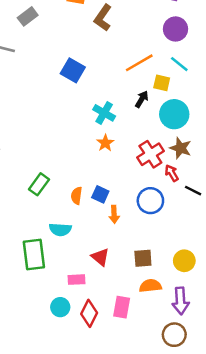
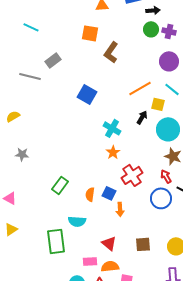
gray rectangle: (28, 16) -> (53, 60), moved
red cross: (150, 154) -> (132, 175), moved
blue circle: (150, 201) -> (161, 198), moved
orange semicircle: (150, 286) -> (110, 266), moved

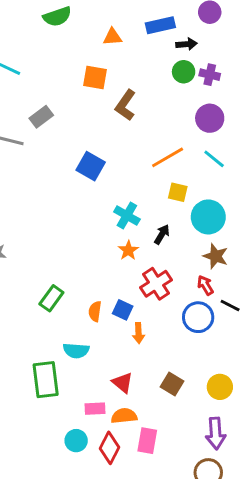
yellow square: (158, 104) -> (178, 192), moved
black arrow: (142, 117) -> (162, 234), moved
brown square: (143, 244) -> (172, 384), turned 35

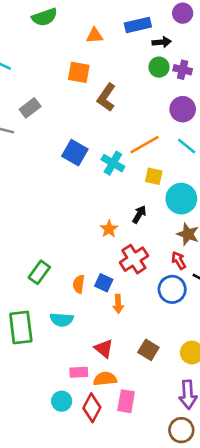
cyan cross: (127, 216) -> (113, 163), moved
green rectangle: (46, 380) -> (21, 328), moved

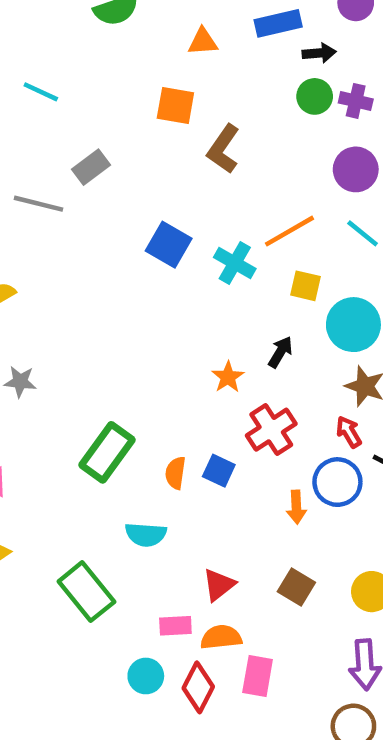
green rectangle: (39, 272) -> (107, 452), size x1.4
orange arrow: (118, 304) -> (296, 507), moved
green rectangle: (21, 328) -> (86, 592), moved, turned -32
red triangle: (104, 349) -> (219, 585), turned 42

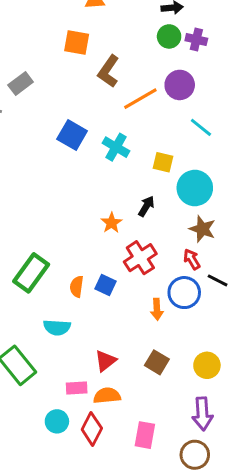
purple circle: (356, 169) -> (180, 85), moved
orange line: (290, 231) -> (140, 99), moved
pink rectangle: (258, 676) -> (145, 435), moved

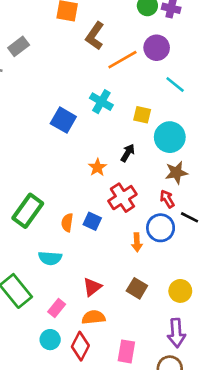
blue square: (72, 135) -> (63, 120), moved
brown star: (202, 229) -> (176, 173), turned -30
pink rectangle: (77, 388) -> (57, 308), moved, turned -48

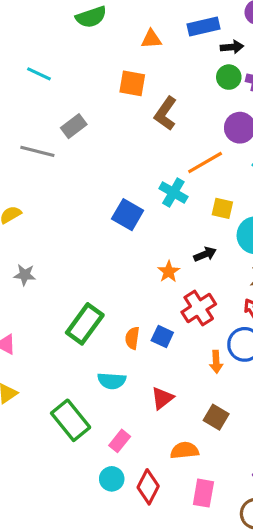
orange line: (122, 60) -> (205, 162), moved
black arrow: (128, 153) -> (205, 254), turned 36
red triangle: (92, 287) -> (162, 398), moved
orange semicircle: (94, 317) -> (184, 450), moved

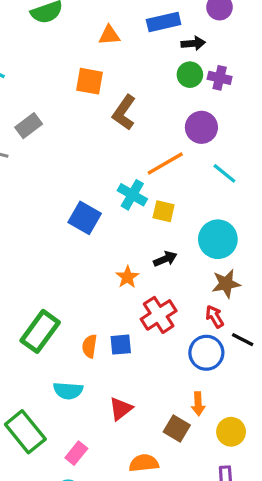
yellow square: (222, 208) -> (164, 211), moved
blue square: (162, 336) -> (121, 345), turned -30
orange arrow: (216, 362) -> (198, 404), moved

